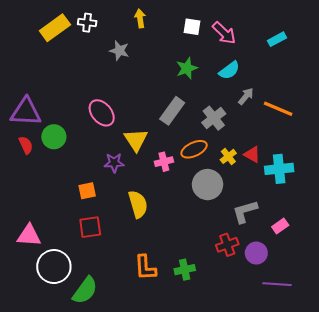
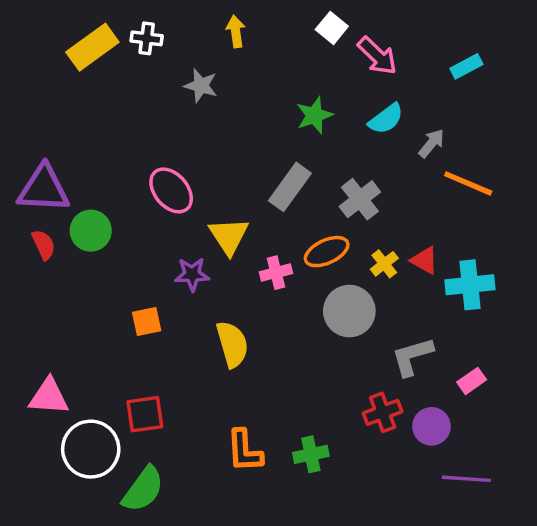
white square: (192, 27) -> (332, 28), moved, turned 30
gray arrow: (246, 96) -> (431, 143), moved
red square: (90, 227) -> (145, 414), moved

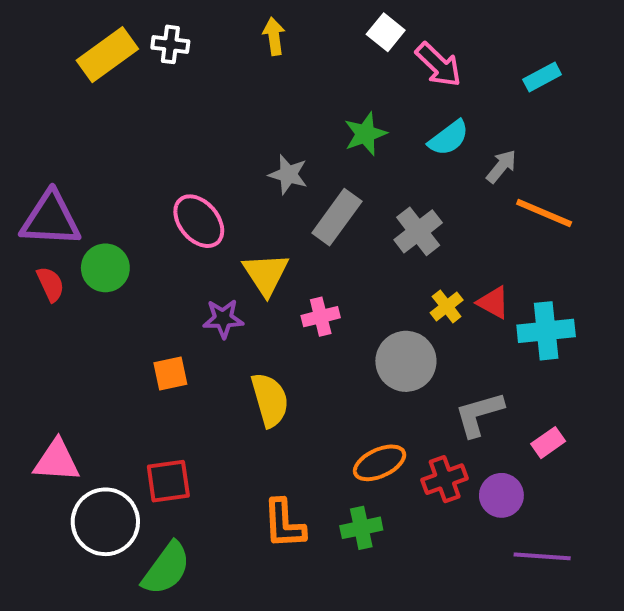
gray star: (201, 86) -> (288, 174), moved
orange ellipse: (327, 252) -> (380, 463), moved

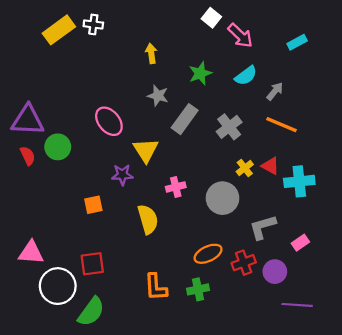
yellow arrow: (274, 36) -> (151, 53), moved
orange line: (544, 213) -> (282, 125), moved
pink cross: (321, 317) -> (176, 187), moved

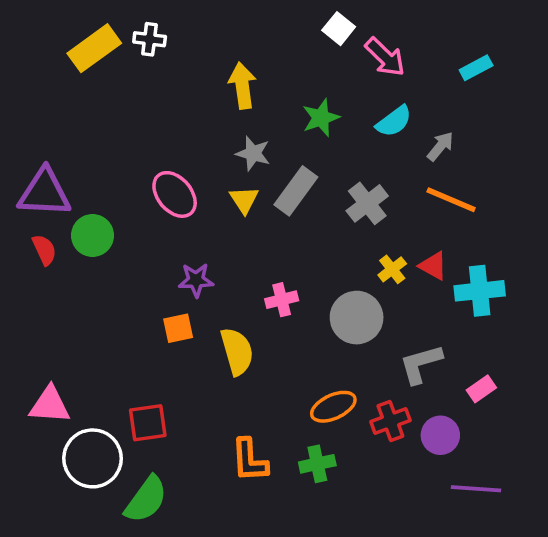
yellow arrow: (151, 53) -> (242, 86), size x1.4
yellow triangle: (146, 150) -> (244, 200), moved, size x0.7
orange square: (93, 205) -> (178, 328), moved

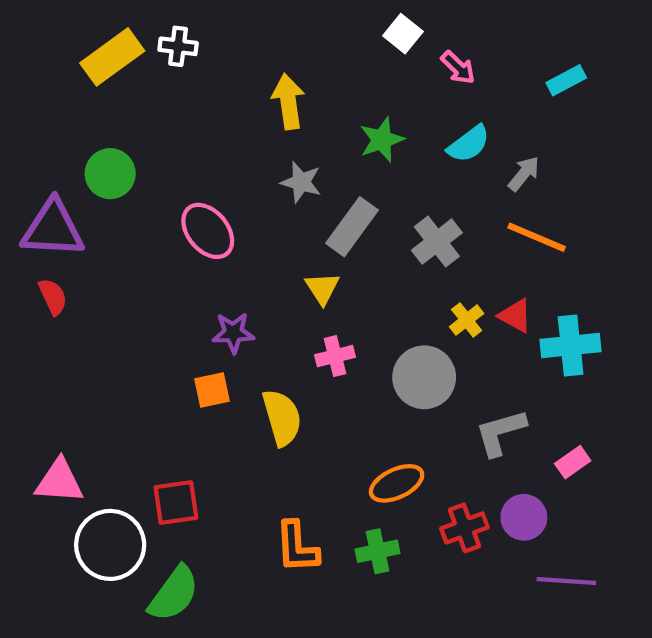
pink arrow: (385, 57) -> (458, 68), size x0.7
yellow triangle: (244, 200) -> (322, 288), moved
green circle: (93, 235) -> (110, 174), moved
red cross: (390, 421) -> (464, 528), moved

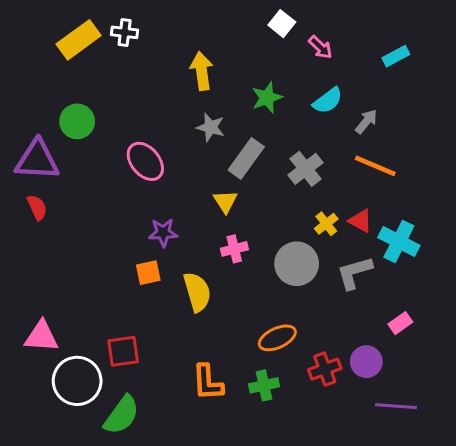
cyan cross: (571, 345) -> (399, 242), turned 33
gray L-shape: (501, 432) -> (354, 273), moved

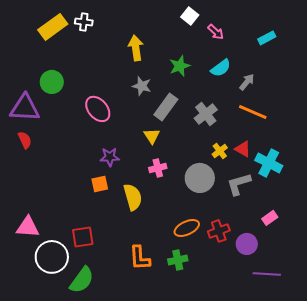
red cross: (325, 369) -> (219, 231), moved

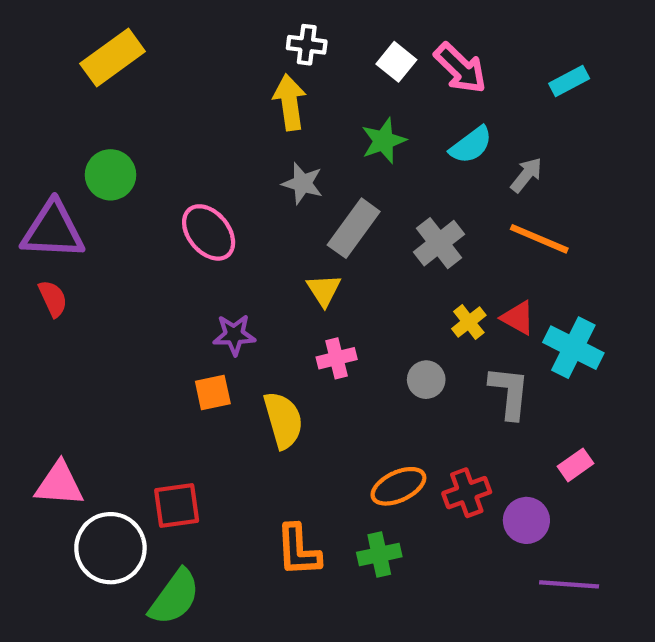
white square: (190, 16) -> (396, 62), moved
white cross: (84, 22) -> (307, 45), moved
pink arrow: (216, 32) -> (460, 68), size x1.5
gray circle: (200, 178) -> (426, 380), size x0.6
gray L-shape: (239, 184) -> (509, 392), turned 112

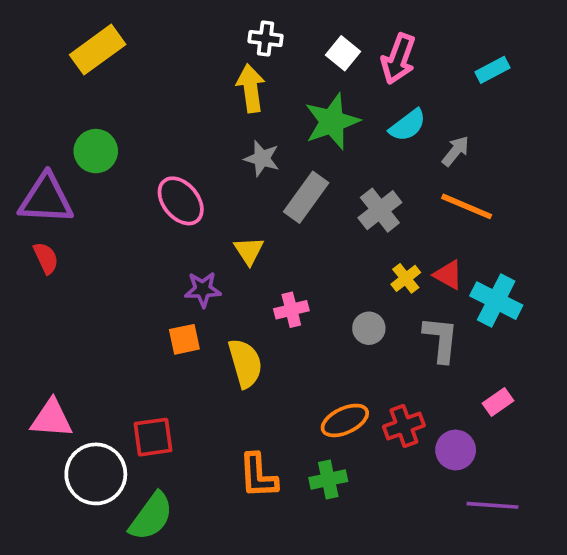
pink arrow: (460, 68) -> (398, 59), turned 66
green star: (384, 141) -> (332, 122), size x1.4
yellow triangle: (324, 290) -> (249, 251), moved

